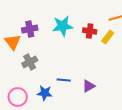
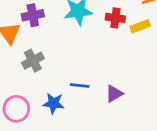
yellow rectangle: (108, 37) -> (140, 26), turned 32

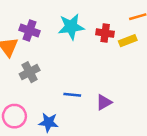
purple cross: (33, 15) -> (30, 31), turned 30
blue star: (53, 103) -> (48, 122), moved

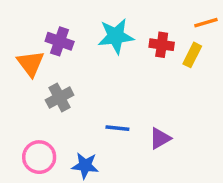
yellow rectangle: (128, 41) -> (192, 55), turned -42

